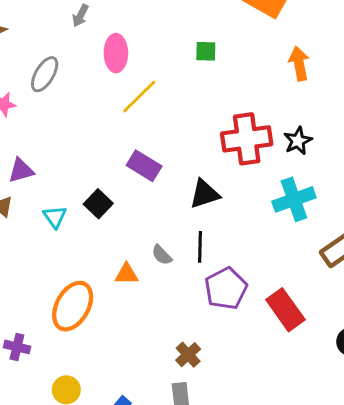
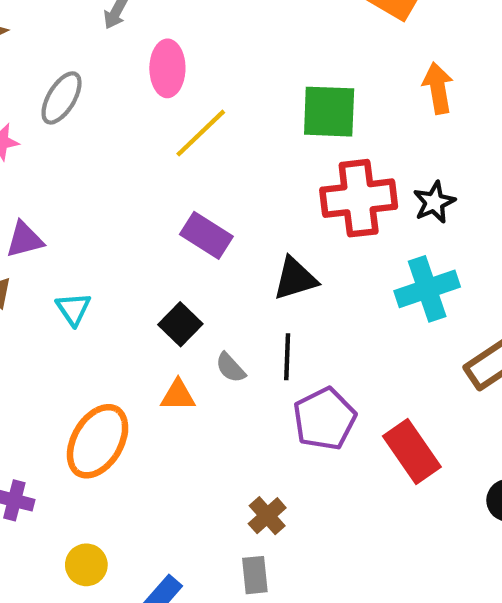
green square: (206, 51) -> (329, 112), moved, size x1.8
black square: (98, 204) -> (180, 324), moved

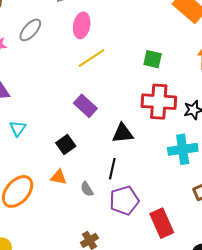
green square: (329, 112) -> (153, 59), size x0.7
gray semicircle: (230, 368) -> (87, 189), moved

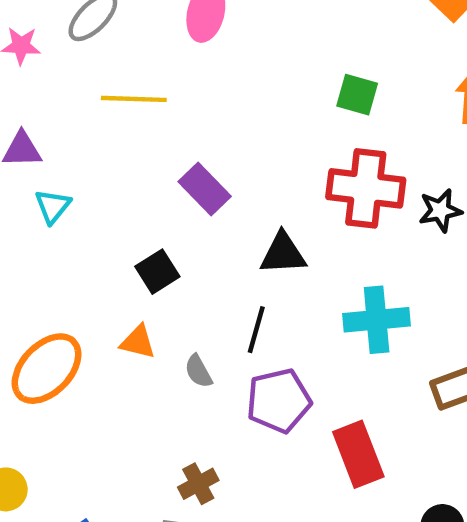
yellow line: (92, 58) -> (134, 99), moved, turned 32
cyan triangle: (18, 128) -> (53, 206), moved
cyan cross: (183, 149) -> (377, 320), moved

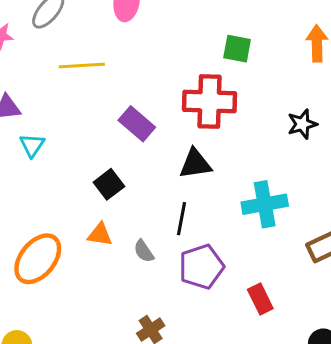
red cross: (366, 188) -> (209, 101), moved
red rectangle: (358, 454) -> (260, 299), size x0.7

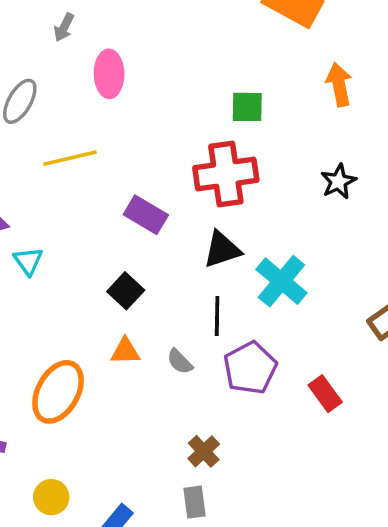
cyan cross: (265, 204) -> (281, 281), moved, turned -30

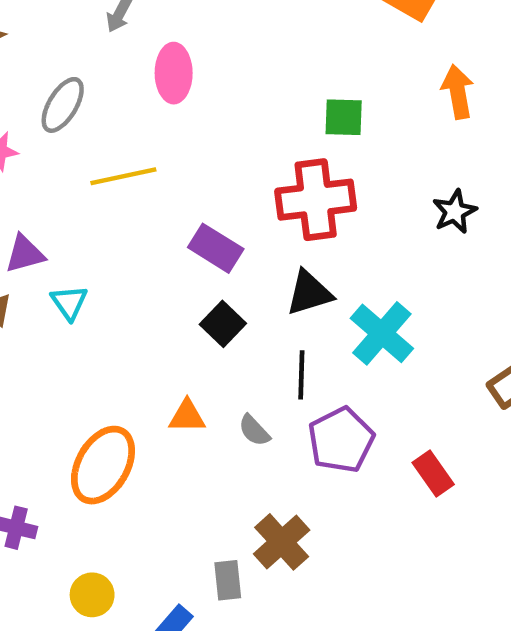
black square: (126, 291) -> (223, 324), moved
brown cross: (204, 451) -> (282, 542), size x1.4
gray rectangle: (195, 502) -> (228, 580), moved

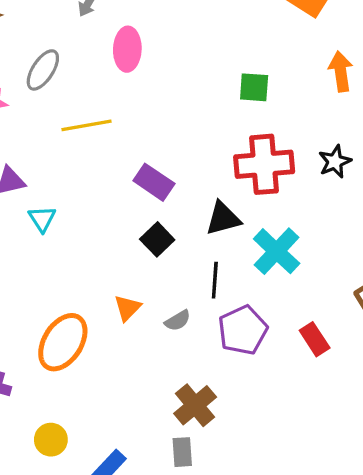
red cross: (316, 200) -> (264, 164), moved
orange triangle: (187, 416) -> (128, 308), turned -48
gray semicircle: (254, 430) -> (178, 321), turned -80
red rectangle: (433, 474) -> (315, 339), moved
gray rectangle: (228, 580) -> (182, 452), moved

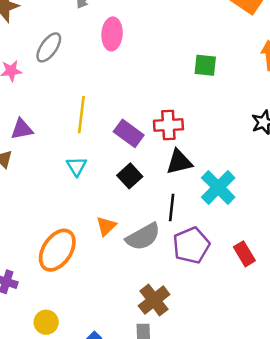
yellow line: (87, 125) -> (81, 115), moved, turned -75
red cross: (264, 164) -> (168, 125), moved, size x0.7
cyan triangle: (42, 219) -> (77, 166), moved
gray semicircle: (178, 321) -> (143, 237), size x1.8

